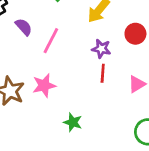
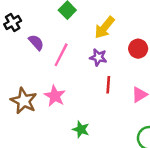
purple star: (101, 49) -> (98, 57), moved
pink star: (44, 86) -> (55, 96), turned -30

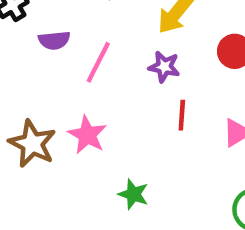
purple semicircle: (36, 42) -> (54, 40), turned 126

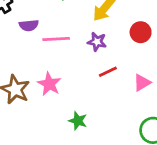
pink line: (98, 62) -> (56, 39), turned 60
red line: (182, 115) -> (108, 72), turned 60

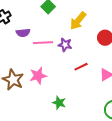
purple star: (97, 42) -> (65, 45), moved
pink star: (49, 84) -> (38, 76), turned 30

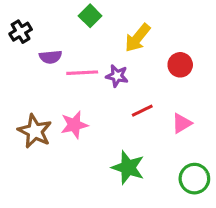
green star: (59, 103) -> (128, 168), moved, size x1.5

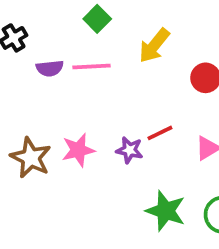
pink line: (82, 73) -> (92, 66), moved
purple star: (117, 76) -> (130, 150), moved
green star: (128, 168) -> (166, 211), moved

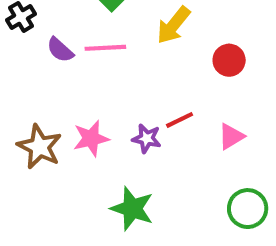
purple semicircle: (50, 68) -> (60, 50), turned 48
green star: (166, 211) -> (132, 209), moved

